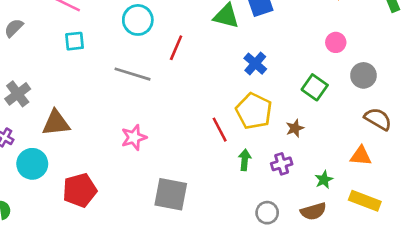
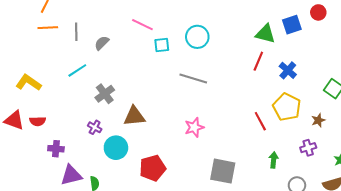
cyan square: (74, 41) -> (162, 45), moved
red line: (176, 48) -> (258, 61), moved
green arrow: (245, 160) -> (274, 160), moved

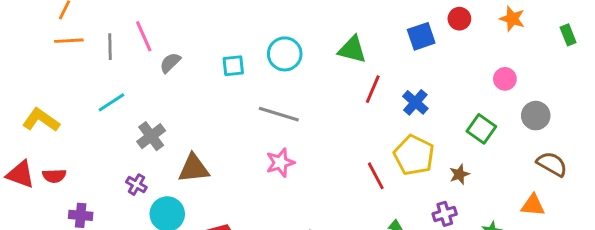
pink line: (142, 25) -> (144, 36), moved, turned 40
green triangle: (265, 34) -> (352, 50), moved
gray semicircle: (102, 43) -> (170, 63), moved
pink star: (194, 127) -> (280, 163), moved

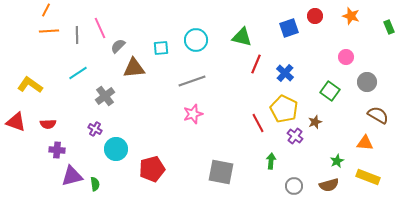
gray line: (279, 114) -> (192, 81), turned -36
brown triangle: (194, 168) -> (134, 68), moved
red semicircle: (54, 176) -> (48, 124), moved
purple cross: (445, 214) -> (295, 136), moved, turned -35

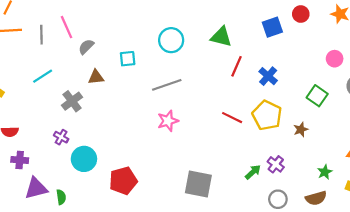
cyan square: (161, 48) -> (128, 59), moved
brown triangle: (134, 68) -> (96, 77), moved, size x0.7
red line: (258, 123) -> (232, 118), moved, turned -36
purple cross: (295, 136) -> (276, 164), moved
green arrow: (271, 161) -> (253, 172), turned 42

